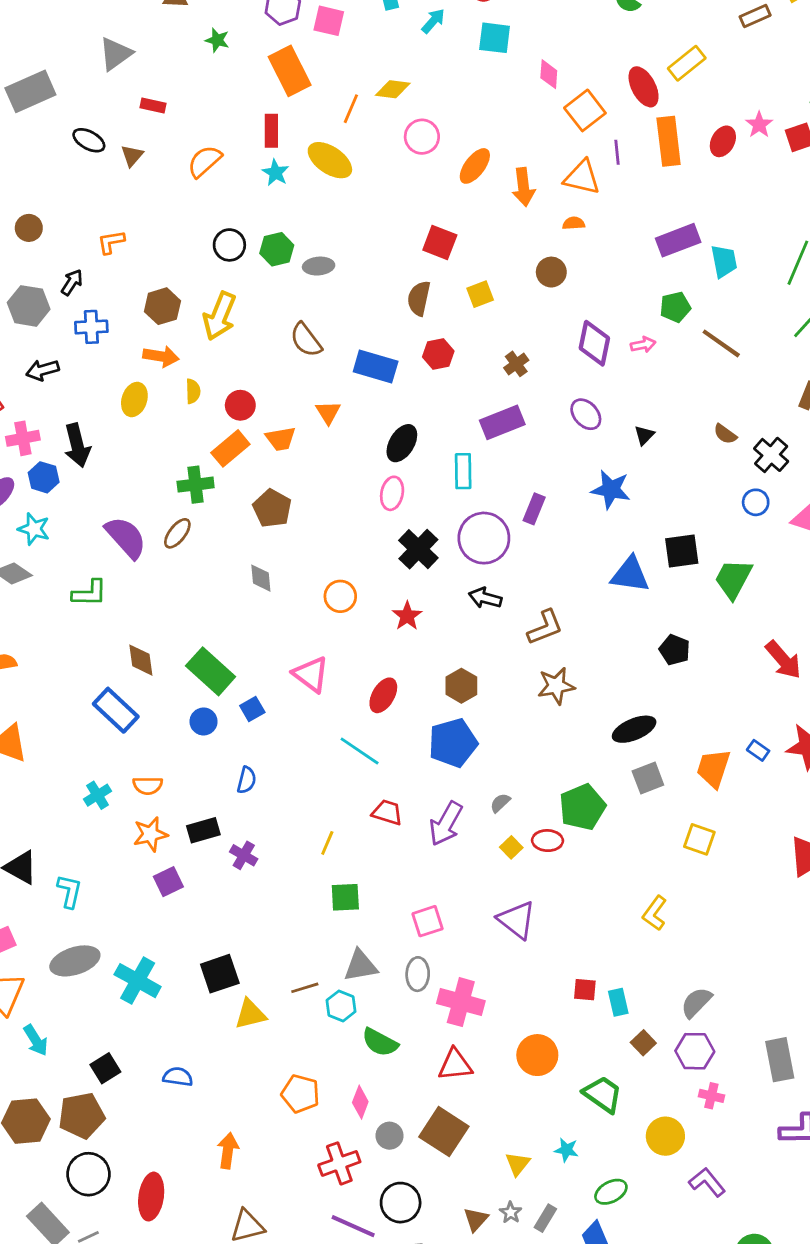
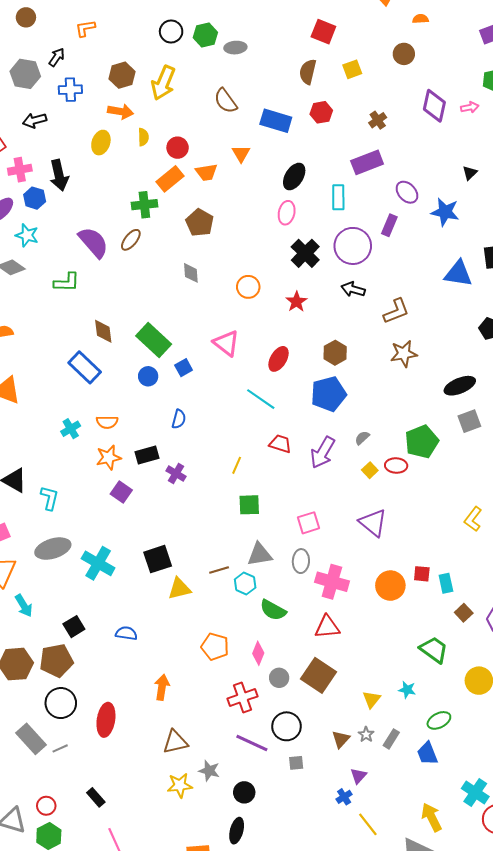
purple ellipse: (586, 414) -> (407, 192), moved
purple square: (168, 882) -> (121, 492), turned -30
orange circle: (537, 1055) -> (390, 586), moved

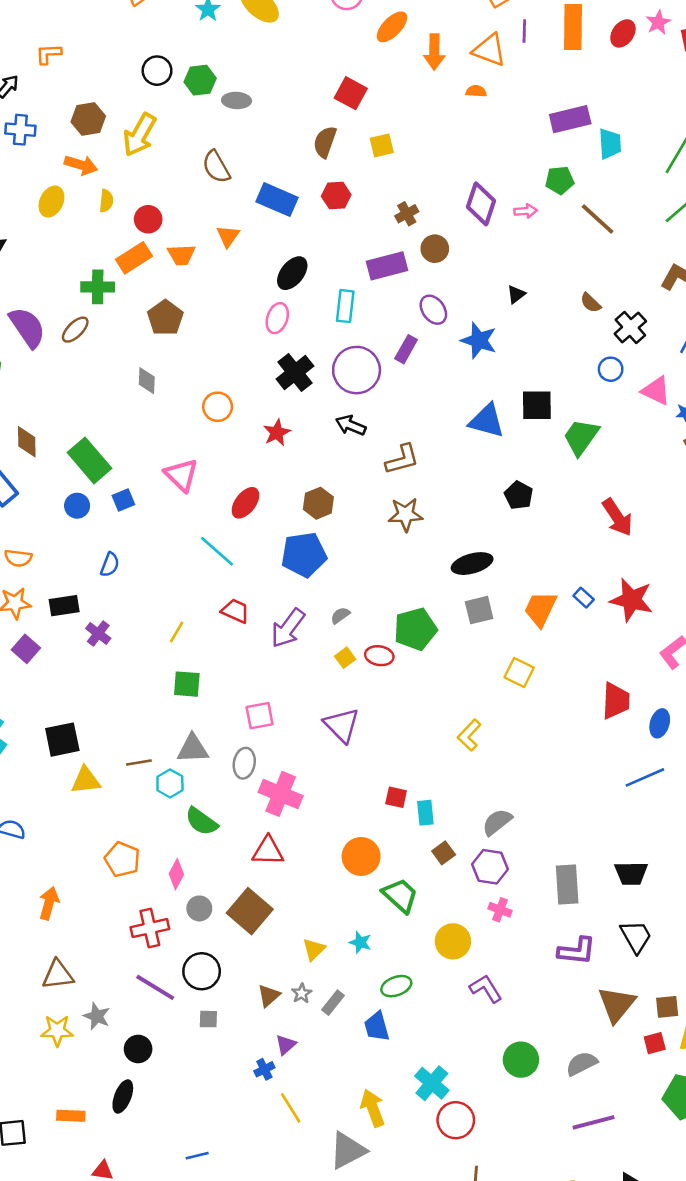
brown circle: (404, 54) -> (435, 249), moved
orange circle: (390, 586) -> (361, 856), moved

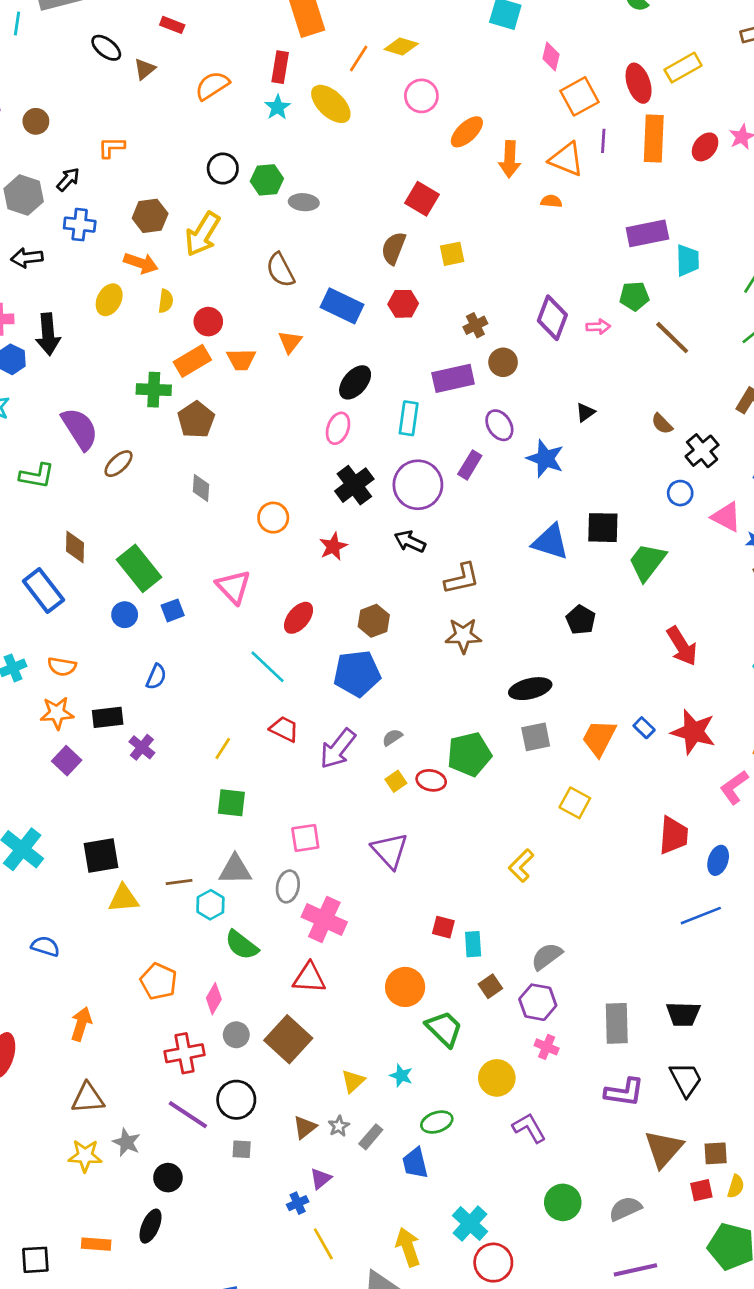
brown pentagon: (165, 318) -> (196, 420), moved
brown ellipse: (75, 330) -> (119, 464), moved

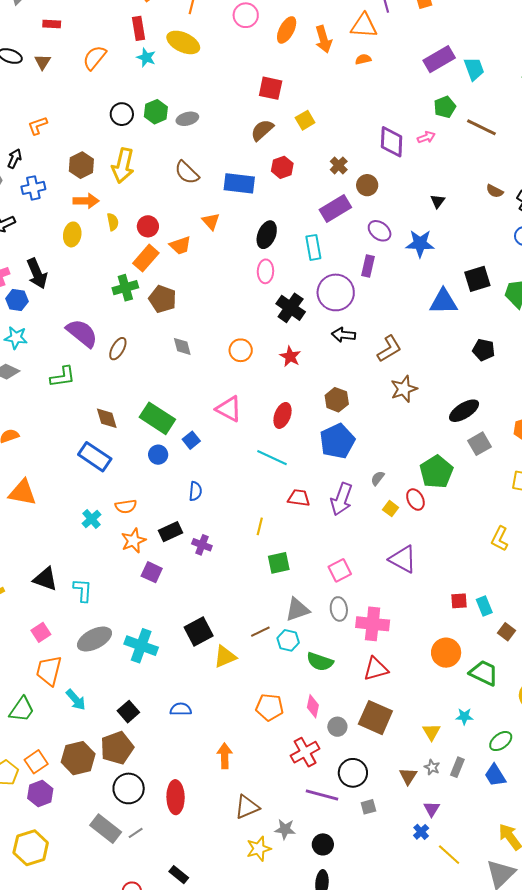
brown semicircle: (394, 248) -> (262, 130), turned 45
red ellipse: (431, 780) -> (415, 499), turned 70

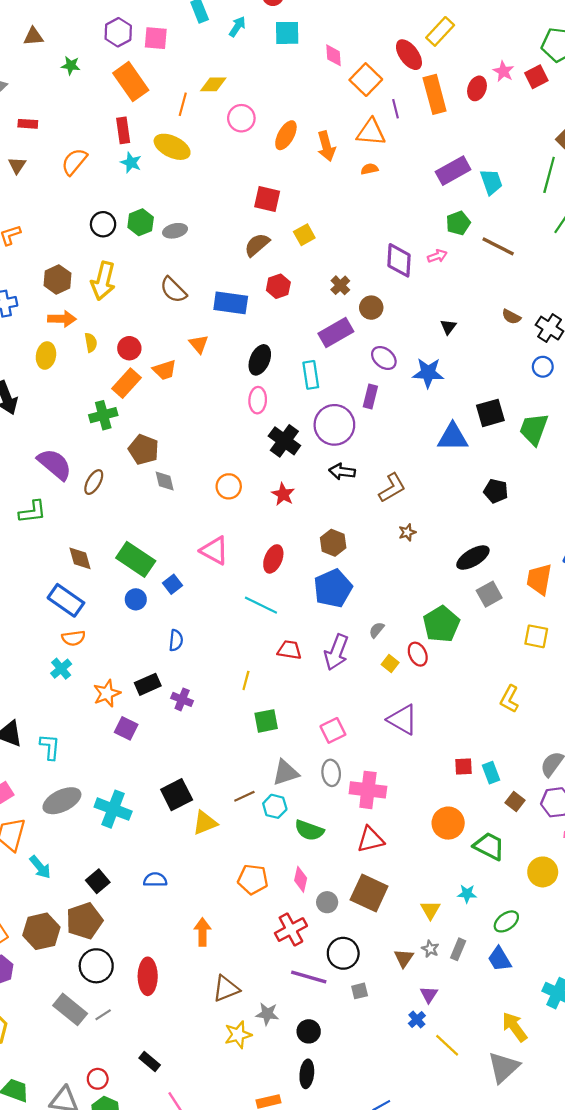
brown pentagon: (163, 299) -> (144, 449), moved
brown star: (404, 389) -> (407, 532), size x0.6
orange semicircle: (126, 506) -> (73, 638), moved

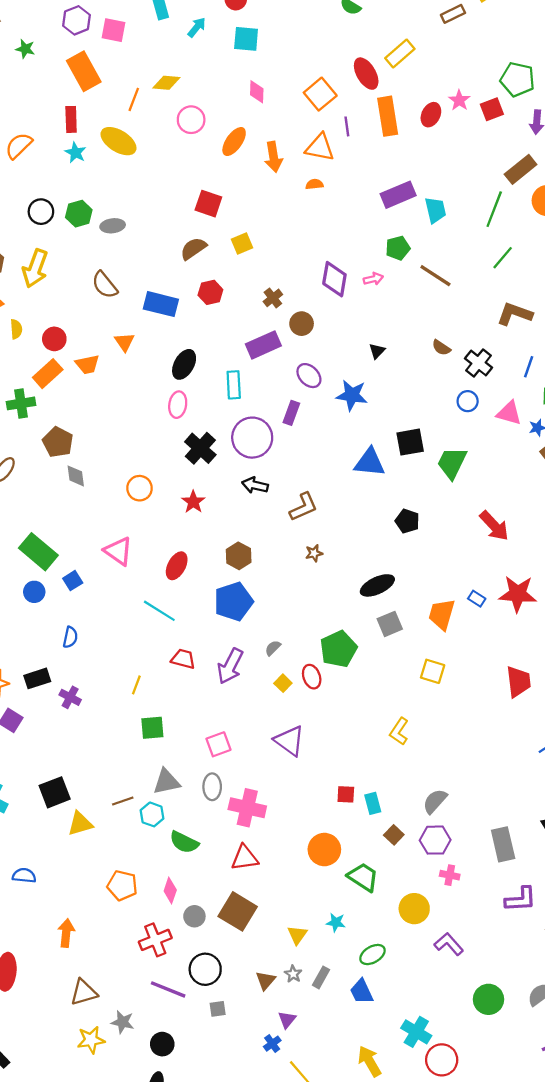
pink diamond: (334, 55) -> (257, 92), moved

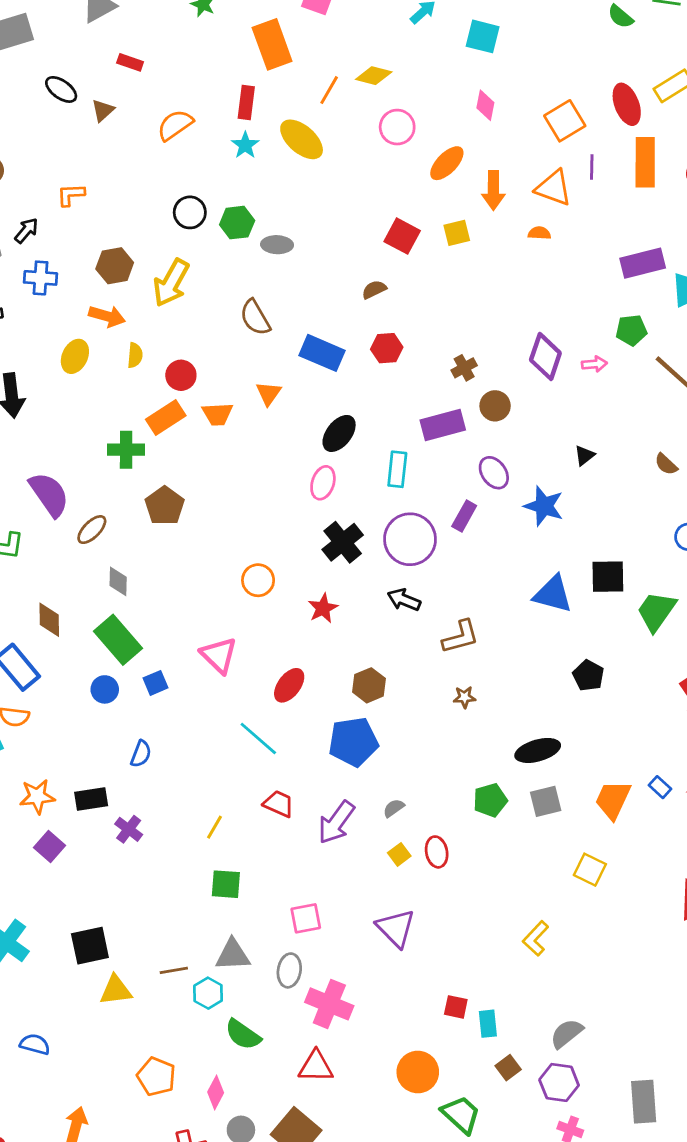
yellow square: (242, 243) -> (457, 233), moved
brown semicircle: (193, 249) -> (374, 290), size x0.7
gray diamond: (76, 476) -> (118, 581), moved
green pentagon: (338, 649) -> (490, 800), moved, size x0.7

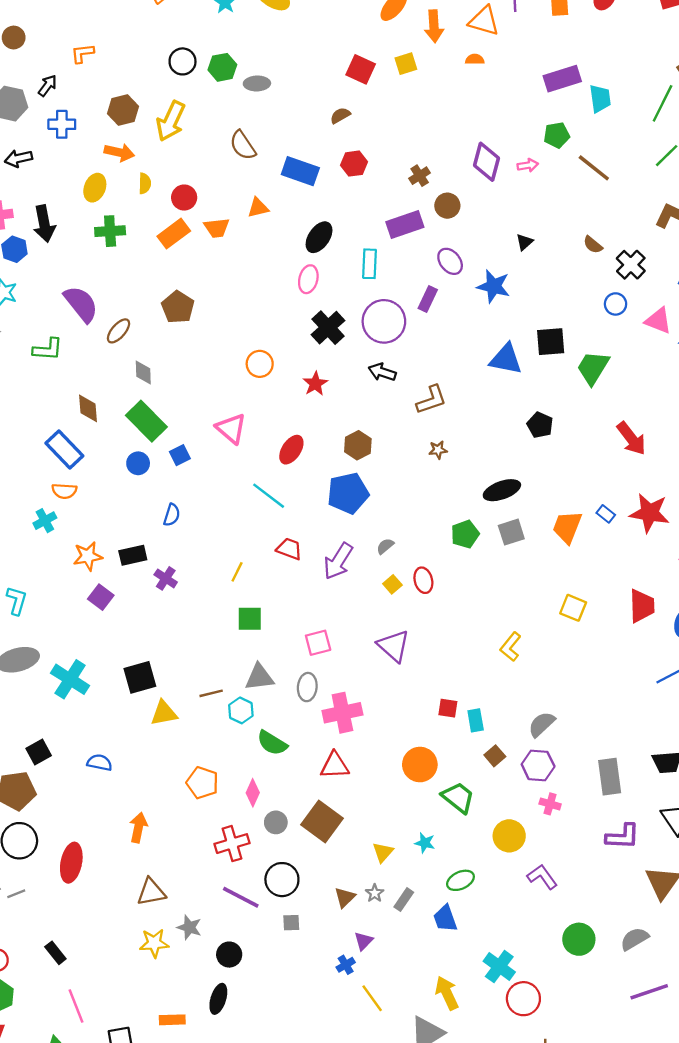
orange triangle: (268, 393) -> (258, 208), turned 45
green cross: (126, 450) -> (110, 231), moved
yellow square: (590, 870) -> (573, 608), moved
pink cross: (329, 1004) -> (342, 713), turned -30

